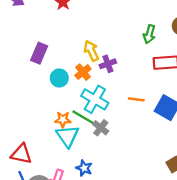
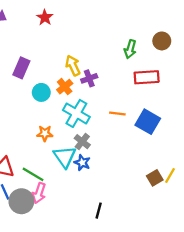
green line: (83, 117) -> (33, 174), moved
cyan triangle: (68, 136) -> (65, 157), moved
blue star: (84, 168) -> (82, 163), moved

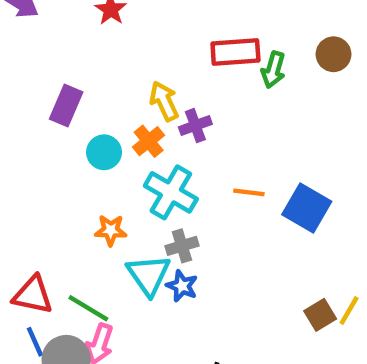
red rectangle: (147, 77) -> (235, 52), moved
gray cross: (82, 142) -> (182, 246), turned 35

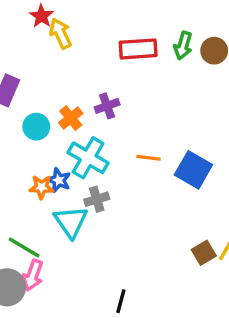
green arrow: (273, 70) -> (183, 45), moved
yellow arrow: (164, 101) -> (60, 33), moved
blue star: (182, 286) -> (59, 180), moved

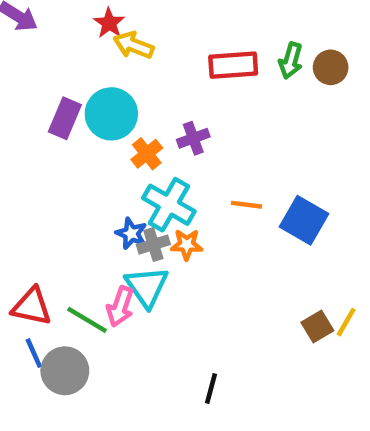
yellow arrow: (60, 33) -> (133, 45), turned -44
cyan circle: (36, 127) -> (111, 114), moved, size x1.5
orange star: (41, 187) -> (187, 245), moved
gray cross: (97, 199) -> (153, 245), moved
pink arrow: (33, 275) -> (120, 307), moved

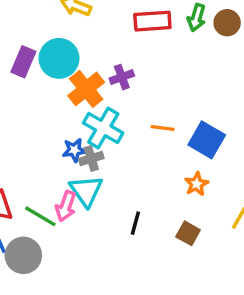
orange cross: (147, 154) -> (86, 89), size x1.5
blue star: (131, 233) -> (74, 150), turned -30
orange star: (187, 245) -> (197, 184), moved, turned -30
brown square: (317, 326) -> (188, 233), moved, turned -30
black line: (211, 388) -> (135, 223), moved

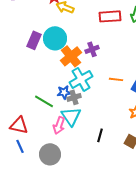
cyan cross: (103, 128) -> (81, 79), turned 30
green line: (40, 216) -> (44, 101), moved
gray circle: (23, 255) -> (50, 154), moved

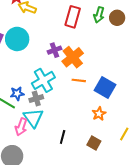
red rectangle: (110, 16) -> (73, 17), turned -70
orange cross: (71, 56) -> (73, 57), moved
blue star: (64, 92) -> (17, 94), moved

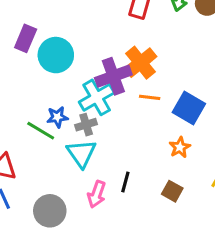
cyan circle: (17, 39) -> (56, 55), moved
purple cross: (54, 50) -> (113, 76), moved, size x1.6
pink arrow: (21, 127) -> (97, 194), moved

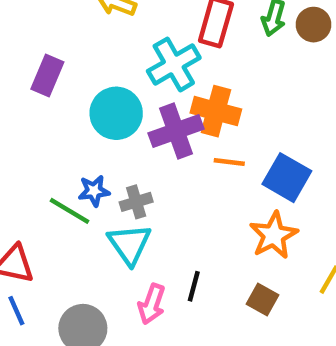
cyan circle: (56, 55) -> (116, 113), moved
orange cross: (141, 63) -> (216, 111), turned -36
cyan cross: (97, 97) -> (174, 64), moved
orange star: (180, 147) -> (274, 235), size x1.5

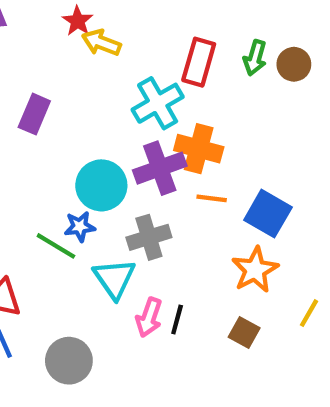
cyan circle: (116, 113) -> (101, 185), moved
gray cross: (136, 202) -> (149, 237), moved, size x1.4
pink arrow: (152, 304) -> (149, 317), moved

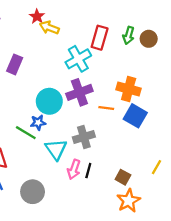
orange cross: (199, 149) -> (129, 89), moved
gray cross: (149, 237) -> (84, 137), moved
orange star: (255, 270) -> (129, 201), moved

